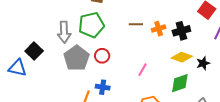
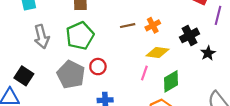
black cross: (181, 31) -> (189, 35), moved
gray arrow: (64, 32) -> (42, 37), moved
yellow diamond: (182, 57) -> (157, 52), moved
green diamond: (180, 83) -> (171, 81), moved

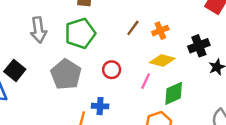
brown line: (128, 26) -> (133, 28), turned -48
red circle: (98, 67) -> (112, 70), moved

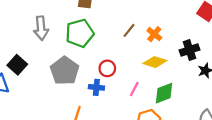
orange cross: (160, 31) -> (154, 34), turned -32
pink line: (146, 81) -> (134, 89), moved
blue cross: (100, 106) -> (96, 87), moved

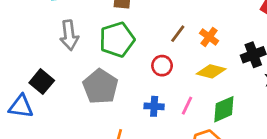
red circle: (107, 68) -> (162, 66), moved
blue cross: (96, 87) -> (154, 106), moved

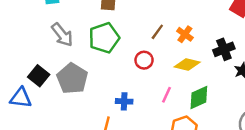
gray arrow: (69, 35) -> (62, 35), turned -30
gray pentagon: (100, 87) -> (72, 79), moved
blue cross: (154, 106) -> (124, 101), moved

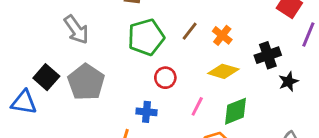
green pentagon: (104, 38) -> (146, 37), moved
red circle: (144, 60) -> (165, 78), moved

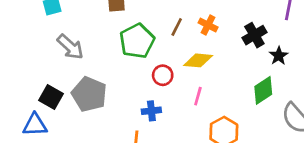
yellow diamond: (223, 71) -> (198, 60), moved
green diamond: (236, 111) -> (263, 90), moved

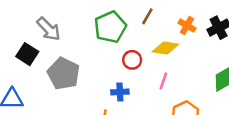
orange cross: (208, 25) -> (187, 26), moved
black square: (51, 97) -> (27, 54), moved

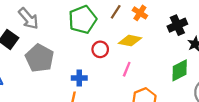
orange cross: (187, 26) -> (140, 13), moved
blue cross: (120, 92) -> (79, 78), moved

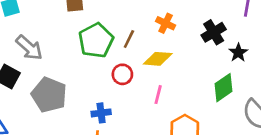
brown line: (116, 12) -> (129, 39), moved

